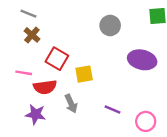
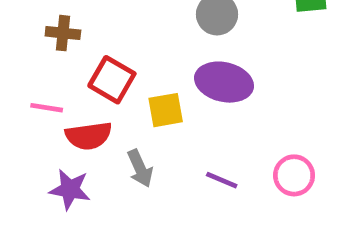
brown cross: (32, 35) -> (63, 33), turned -35
purple ellipse: (142, 60) -> (224, 82), moved
pink circle: (146, 121) -> (294, 175), moved

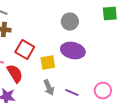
red semicircle: (89, 136) -> (15, 74), turned -114
gray arrow: (140, 168) -> (49, 88), moved

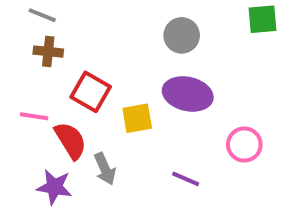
gray arrow: (49, 88) -> (105, 169), moved
pink circle: (103, 90) -> (244, 145), moved

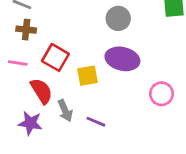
pink line: (34, 116) -> (18, 63), moved
purple line: (186, 179) -> (96, 122), moved

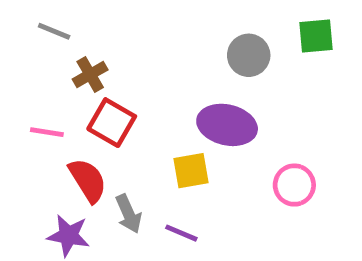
gray circle: (118, 18) -> (249, 55), moved
brown cross: (26, 30) -> (90, 74), moved, turned -36
yellow square: (87, 76) -> (191, 171), moved

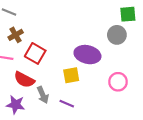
gray circle: (249, 55) -> (117, 35), moved
brown cross: (90, 74) -> (16, 35), moved
red semicircle: (88, 180) -> (24, 80), turned 150

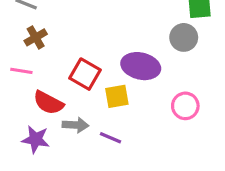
red square: (35, 53) -> (85, 74), moved
gray arrow: (43, 95) -> (75, 125), turned -63

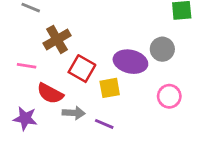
brown cross: (36, 37) -> (57, 39), moved, size x1.4
gray circle: (184, 37) -> (162, 49), moved
purple star: (36, 139) -> (25, 118), moved

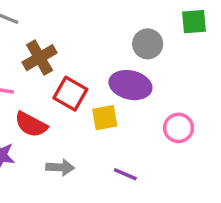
gray circle: (162, 49) -> (148, 44), moved
gray arrow: (74, 113) -> (60, 167), moved
purple line: (104, 124) -> (125, 174), moved

